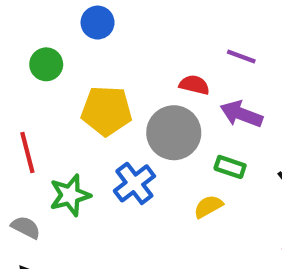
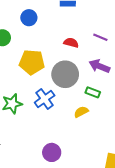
red semicircle: (194, 85) -> (71, 43), moved

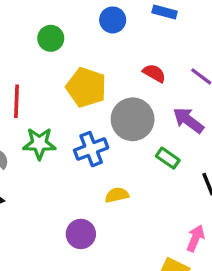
blue circle: (29, 18) -> (113, 20), moved
yellow semicircle: (81, 112) -> (117, 195), moved

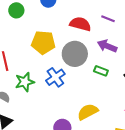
green circle: (51, 38) -> (16, 10), moved
red semicircle: (154, 73) -> (80, 24), size x1.5
yellow semicircle: (117, 195) -> (88, 112), moved, size x1.5

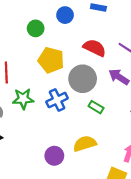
green circle: (16, 10) -> (36, 28), moved
green rectangle: (101, 71) -> (96, 107), moved

